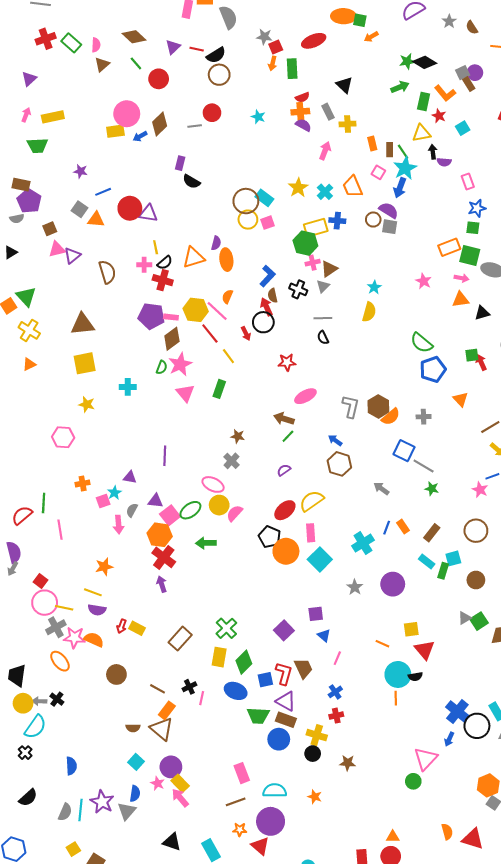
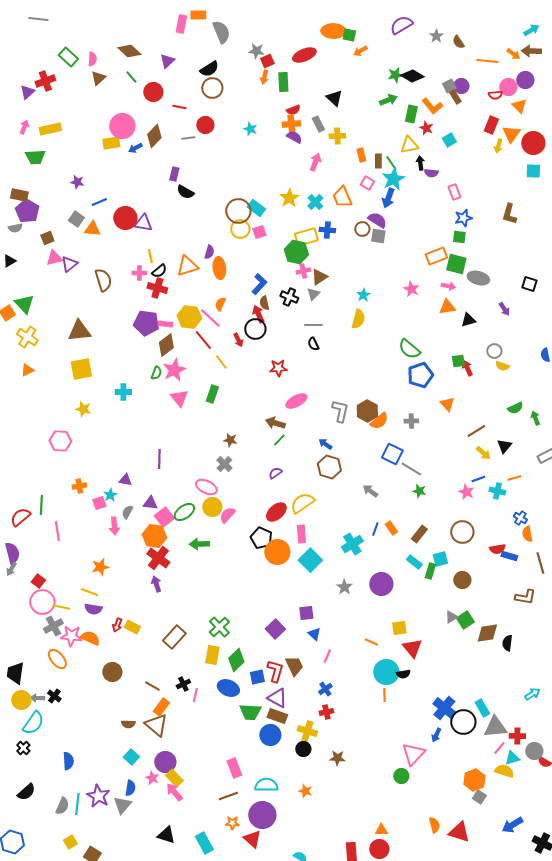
red cross: (46, 39) -> (45, 81), moved
red line: (197, 49) -> (179, 107), moved

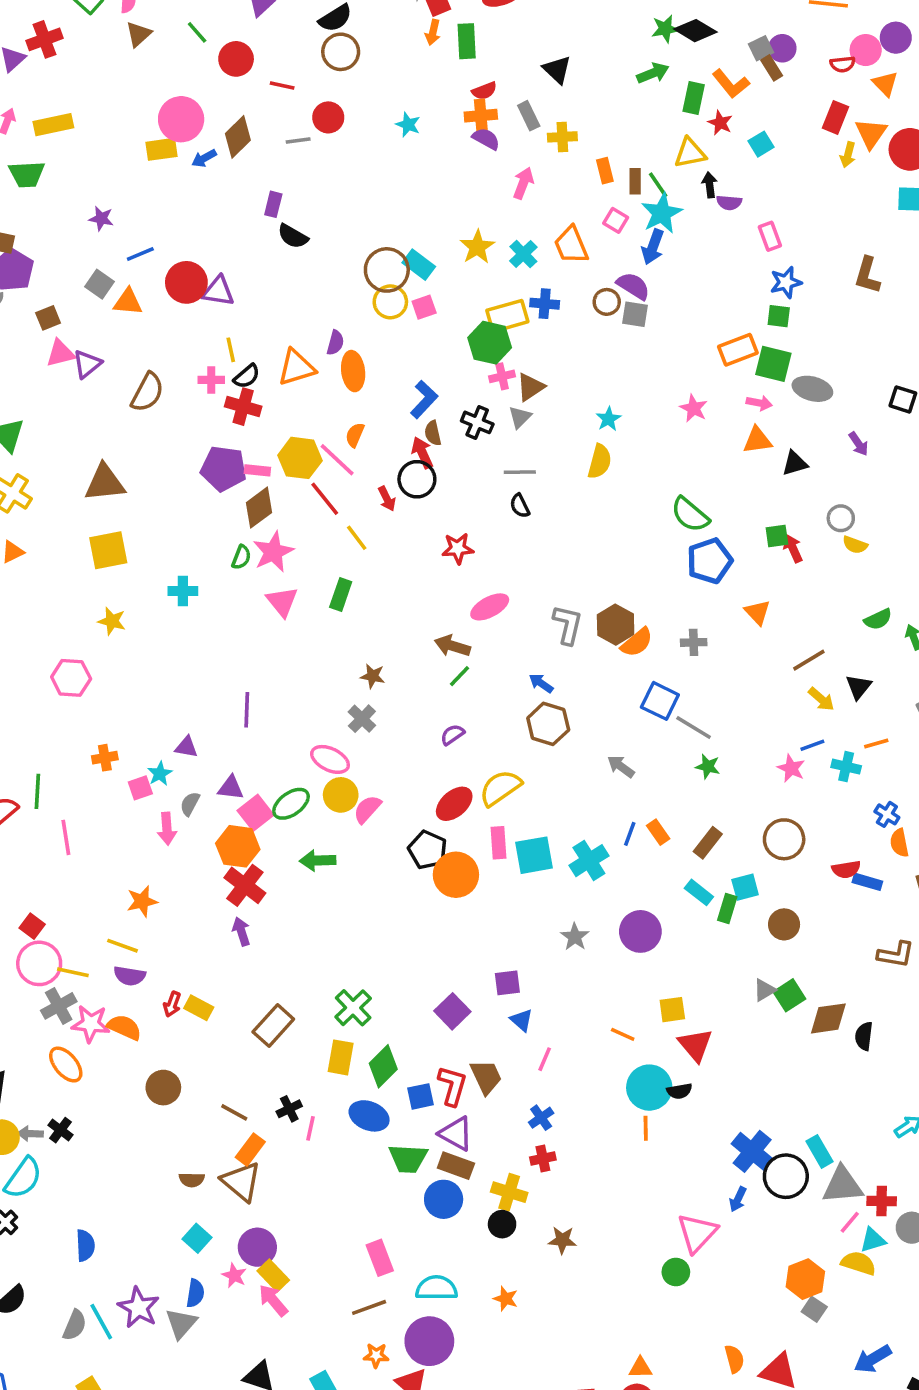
brown semicircle: (103, 280) -> (147, 392), turned 45
cyan square: (310, 560) -> (534, 855), moved, turned 35
cyan line: (77, 804) -> (101, 1322), turned -35

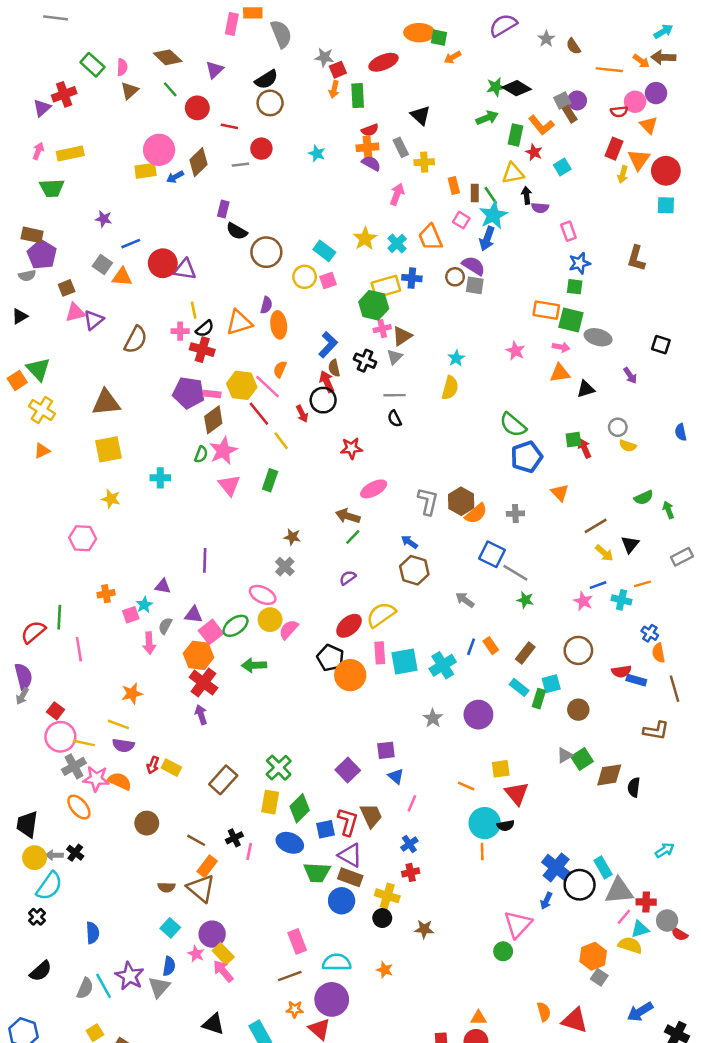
brown circle: (387, 270) -> (266, 252), moved
orange rectangle: (738, 350) -> (546, 310), turned 30

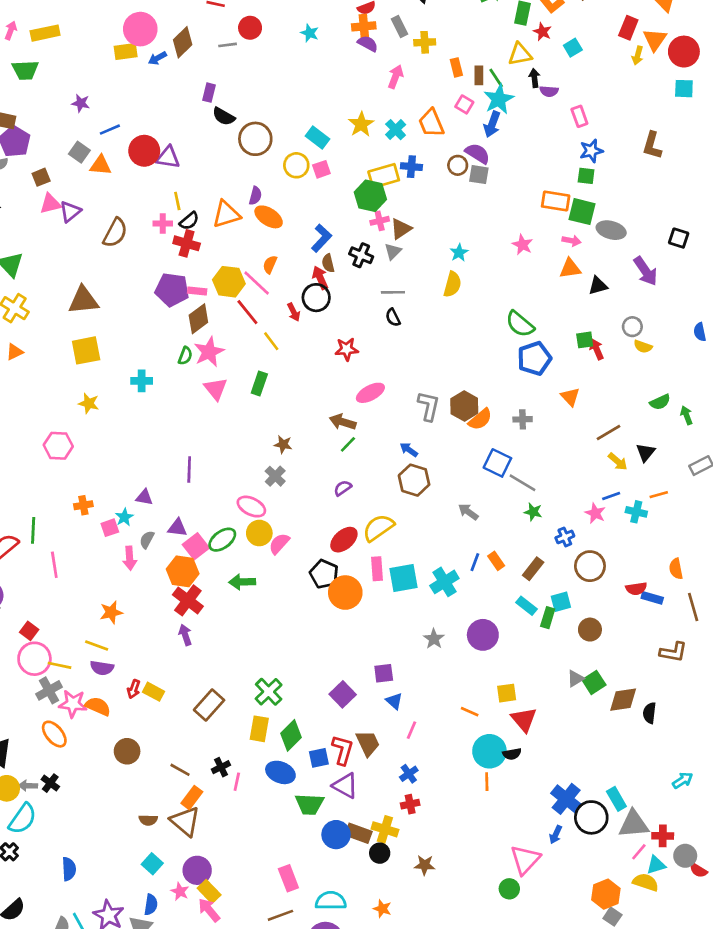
orange ellipse: (279, 325) -> (269, 217), turned -50
purple arrow: (630, 375) -> (646, 271), size x1.6
blue cross: (650, 633) -> (565, 537), moved, turned 35
brown rectangle: (350, 877) -> (359, 833), moved

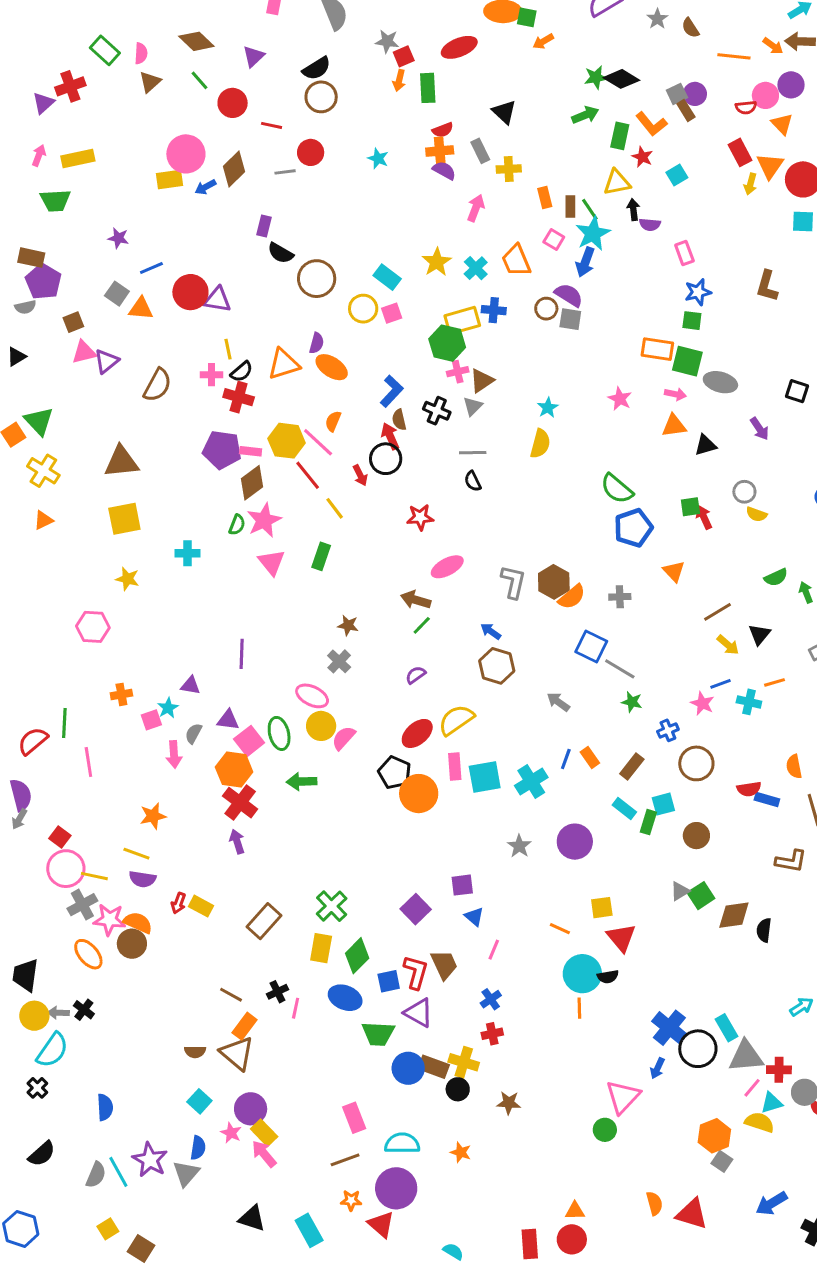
red rectangle: (628, 28) -> (740, 152), turned -50
purple arrow: (646, 271) -> (759, 429), size x0.7
green ellipse: (222, 540) -> (279, 733), turned -68
brown circle: (127, 751) -> (132, 944), moved

